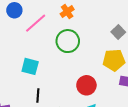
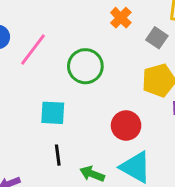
orange cross: (67, 12) -> (121, 18), moved
cyan square: (30, 66) -> (53, 113), moved

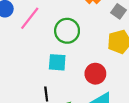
cyan square: (53, 113) -> (57, 62), moved

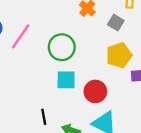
cyan square: (57, 62) -> (66, 80), moved

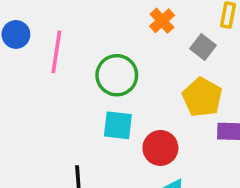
pink line: (21, 36) -> (56, 52), turned -32
yellow pentagon: (119, 55) -> (202, 97), turned -30

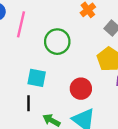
cyan square: (118, 125) -> (37, 78), moved

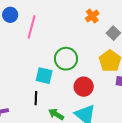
green circle: (57, 42) -> (66, 59), moved

